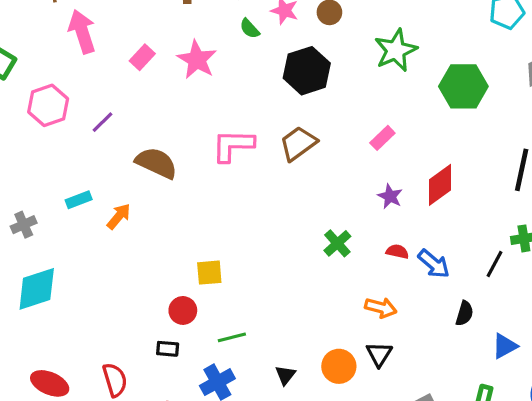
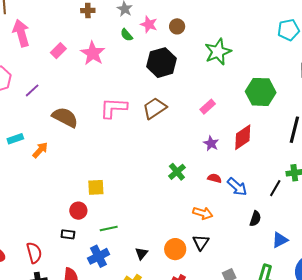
green hexagon: (463, 86) -> (261, 92), moved

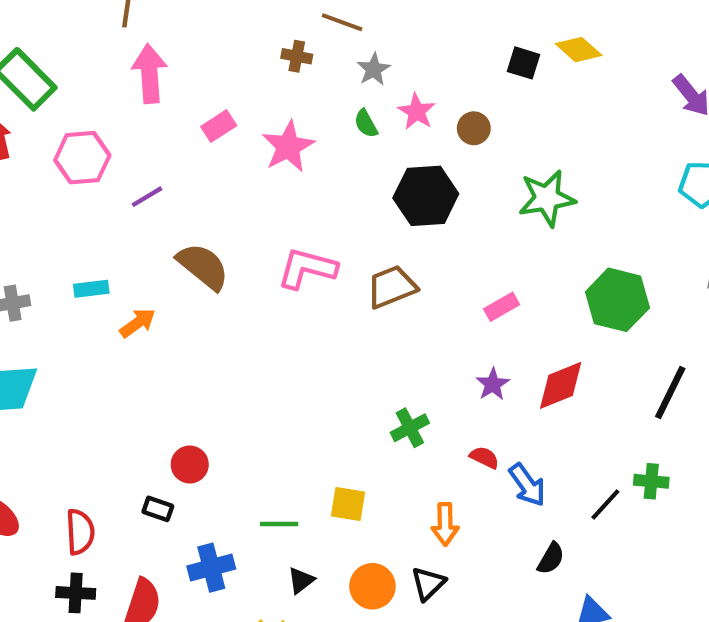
yellow square: (96, 187) -> (348, 504), moved
orange arrow: (203, 213) -> (445, 524), turned 60
green line: (109, 229) -> (279, 524), moved

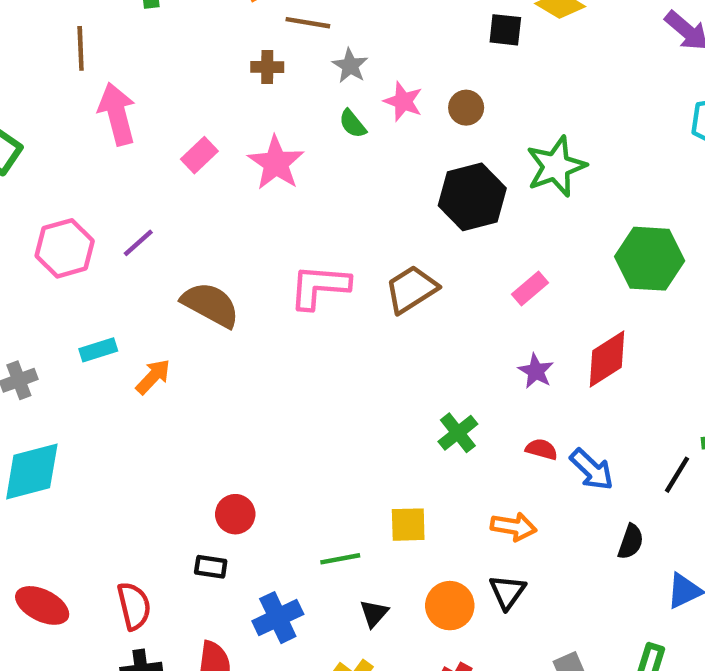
pink hexagon: (82, 158) -> (65, 248), moved
black hexagon: (426, 196) -> (472, 197), moved
orange arrow: (445, 524) -> (514, 527), turned -69

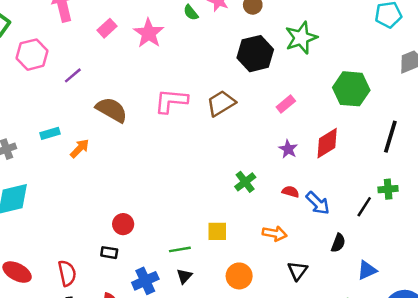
pink hexagon: (65, 248) -> (32, 55), moved
black triangle: (507, 592) -> (298, 271), moved
black triangle: (374, 613) -> (184, 276), moved

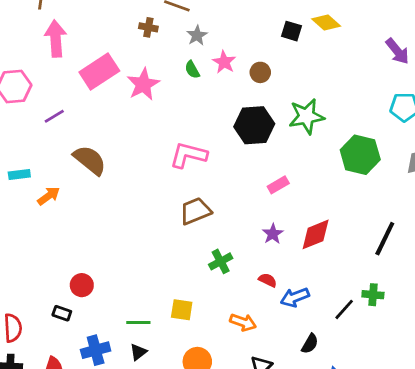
pink rectangle: (107, 28) -> (99, 72), size x1.8
green hexagon: (351, 89) -> (360, 155), moved
pink L-shape: (171, 101) -> (188, 155), moved
brown trapezoid: (221, 103) -> (195, 211), moved
blue arrow: (318, 203) -> (295, 297), turned 105

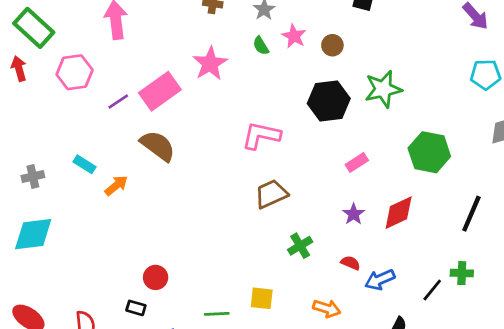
pink rectangle: (99, 72) -> (160, 91), moved
green hexagon: (360, 155) -> (429, 152), moved
cyan rectangle: (19, 174) -> (84, 164), turned 42

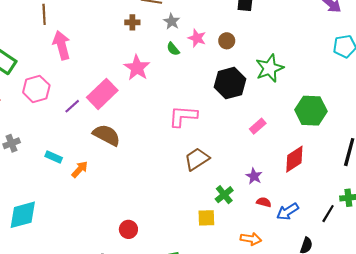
gray cross: (33, 176) -> (12, 143), moved
purple star: (354, 214) -> (254, 176), moved
red circle: (156, 277) -> (128, 229), moved
yellow square: (262, 298) -> (206, 218), moved

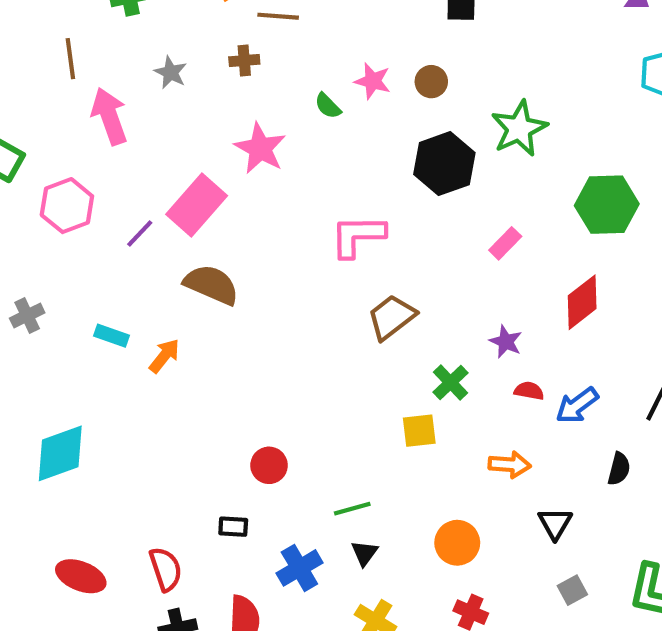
gray star: (172, 21) -> (171, 72), moved

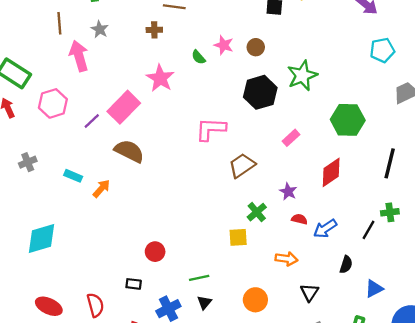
gray star: (171, 72) -> (100, 29), moved
brown trapezoid: (392, 317) -> (242, 165), moved

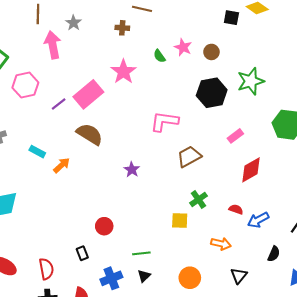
red diamond: (331, 172) -> (251, 170), moved
purple star: (288, 192) -> (132, 170), moved
black rectangle: (134, 284) -> (82, 253), turned 56

